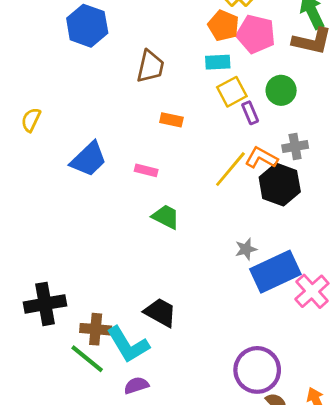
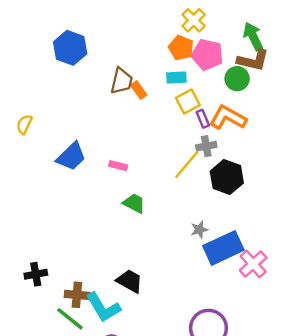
green circle: (281, 90) -> (237, 79), moved
orange rectangle: (171, 120) -> (139, 90), moved, turned 42
gray cross: (295, 147) -> (206, 146), moved
orange L-shape: (261, 158) -> (228, 118), moved, size x1.4
black cross: (45, 304) -> (36, 274), size x0.7

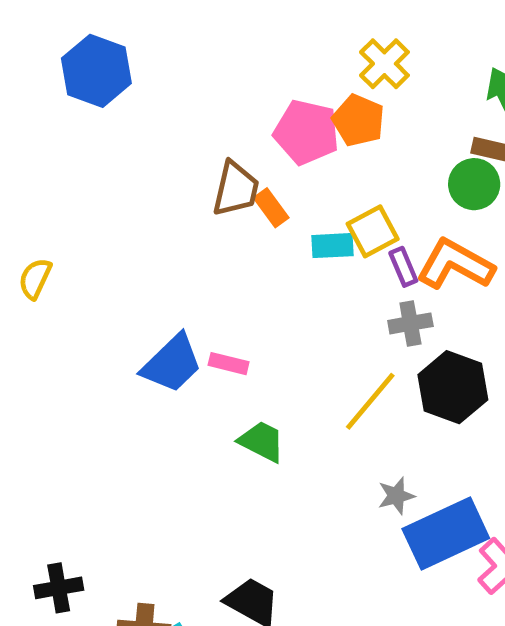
blue hexagon: (70, 48) -> (96, 71), moved
pink pentagon: (207, 55) -> (307, 132), moved
cyan rectangle: (176, 78) -> (332, 246), moved
blue trapezoid: (71, 156) -> (172, 364), moved
yellow line: (187, 164) -> (370, 401), moved

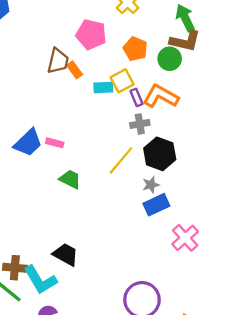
orange pentagon: (358, 120) -> (135, 49), moved
gray star: (396, 496) -> (151, 185), moved
blue rectangle: (446, 534) -> (156, 205), moved, size x0.7

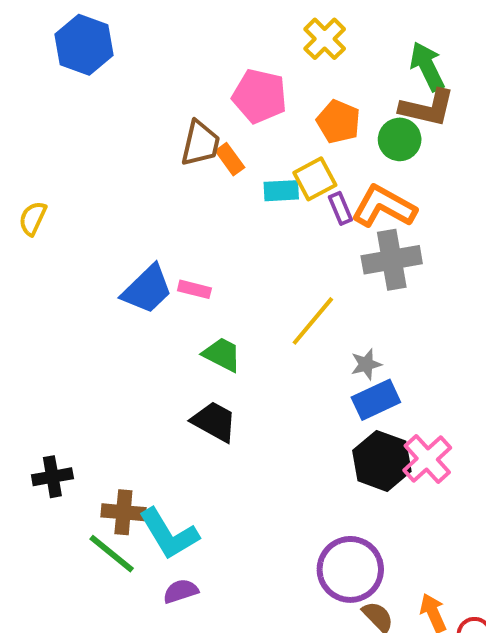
gray cross: (140, 124) -> (392, 260), moved, size x1.6
black hexagon: (160, 154) -> (382, 461), moved
black trapezoid: (66, 254) -> (214, 422), moved

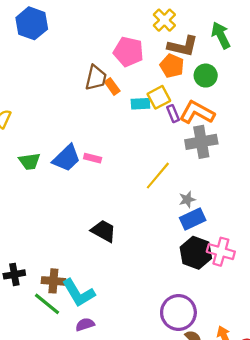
brown L-shape: (427, 108) -> (183, 46), moved
green trapezoid: (222, 354) -> (30, 161), moved, turned 145
pink cross: (427, 459) -> (221, 252), turned -32
black cross: (52, 477) -> (14, 274), moved

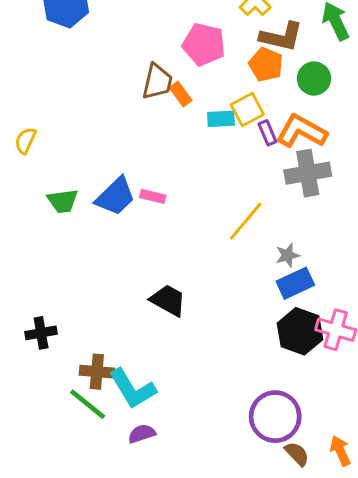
black cross: (14, 274) -> (41, 333), moved

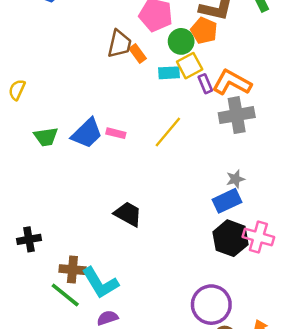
green circle: (314, 79) -> (181, 41), moved
yellow line: (246, 221) -> (168, 132), moved
gray star: (288, 255) -> (235, 179), moved

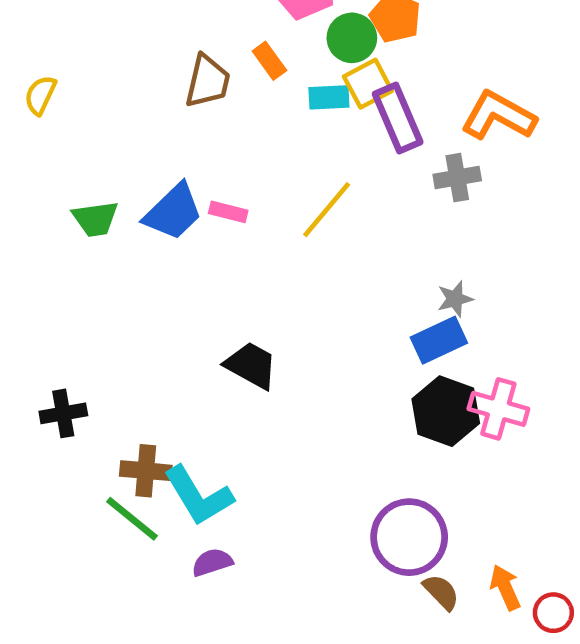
brown trapezoid: (120, 44) -> (208, 81), moved
orange L-shape: (232, 82) -> (498, 116), moved
purple rectangle: (205, 84) -> (398, 118), size x1.8
yellow semicircle: (17, 90) -> (40, 95), moved
gray cross: (237, 115) -> (457, 178), size x0.7

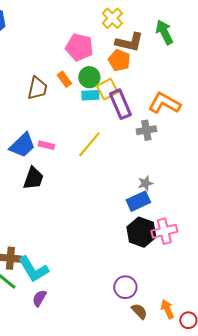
green circle: (352, 38) -> (89, 77), moved
black trapezoid: (251, 365) -> (33, 178), moved, turned 80
pink cross: (498, 409) -> (164, 231), turned -30
purple circle: (409, 537) -> (125, 287), size x0.7
purple semicircle: (212, 562) -> (39, 298), turned -42

